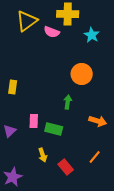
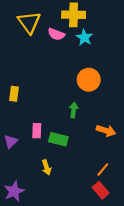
yellow triangle: (27, 21) -> (29, 22), turned -30
cyan star: (92, 35) -> (84, 38), moved
red rectangle: (66, 167) -> (101, 190), moved

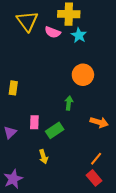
green rectangle: (58, 139) -> (55, 130), turned -48

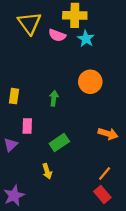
green arrow: (69, 103) -> (54, 98), moved
pink rectangle: (34, 122) -> (27, 126), moved

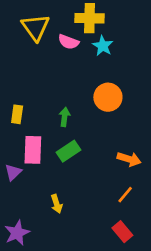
pink rectangle: (27, 126) -> (33, 150), size x1.5
green rectangle: (59, 143) -> (68, 151), moved
orange line: (105, 173) -> (125, 195), moved

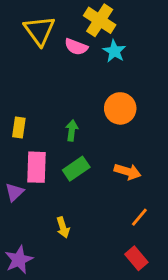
yellow cross: (90, 18) -> (100, 20), turned 32
orange arrow: (129, 159) -> (128, 172), moved

